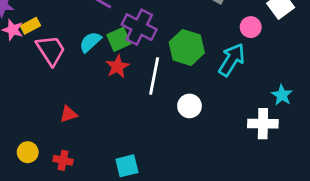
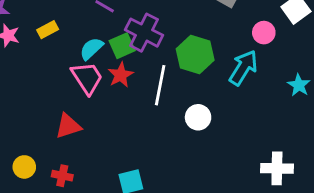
yellow rectangle: (30, 26) -> (48, 30), moved
pink trapezoid: (51, 50) -> (87, 78), moved
cyan star: (282, 95) -> (299, 85), moved
red triangle: (68, 114) -> (68, 126), size x1.4
white cross: (263, 124) -> (277, 168), moved

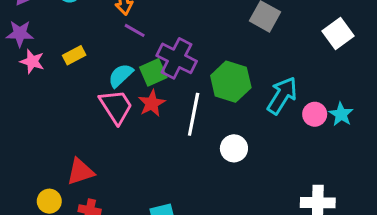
pink circle: (264, 33) -> (315, 114), moved
red triangle: (68, 126) -> (80, 172), moved

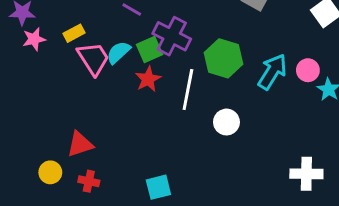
pink star: (32, 61) -> (34, 39), turned -30
pink trapezoid: (116, 106) -> (93, 58), moved
pink circle: (315, 114) -> (308, 70), moved

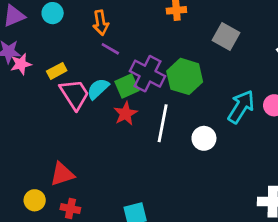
pink star: (34, 39) -> (21, 64), moved
green hexagon: (224, 58) -> (185, 76), moved
white circle: (226, 122) -> (204, 138), moved

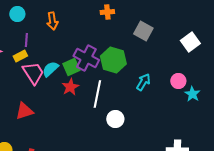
purple line: (110, 49) -> (26, 40), moved, turned 64
cyan arrow: (241, 107) -> (143, 82), moved, size x0.7
white circle: (204, 138) -> (115, 119), moved
red triangle: (62, 174) -> (24, 111), moved

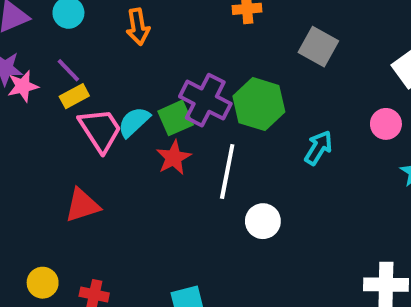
purple line: (26, 40) -> (68, 70), moved, turned -48
pink circle: (178, 81) -> (386, 124), moved

